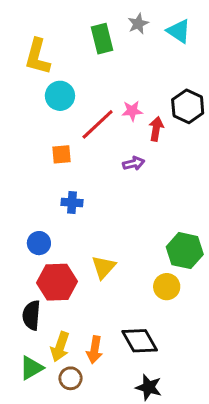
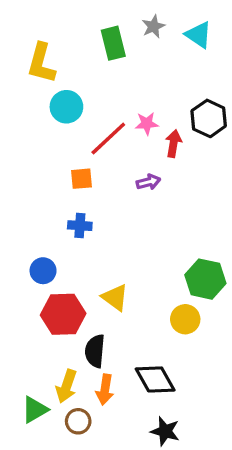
orange square: (61, 154) -> (82, 179), moved
yellow triangle: (104, 267) -> (115, 297), turned -36
black semicircle: (31, 315) -> (95, 351), moved

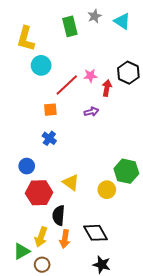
blue cross: (80, 226) -> (49, 138), turned 32
yellow circle: (185, 319) -> (107, 190), moved
brown circle: (78, 421) -> (42, 265), moved

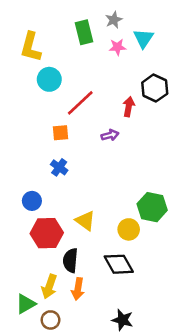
cyan triangle: (122, 21) -> (144, 38), moved, turned 30
pink star: (90, 76) -> (117, 47), moved
black diamond: (96, 233) -> (119, 264), moved

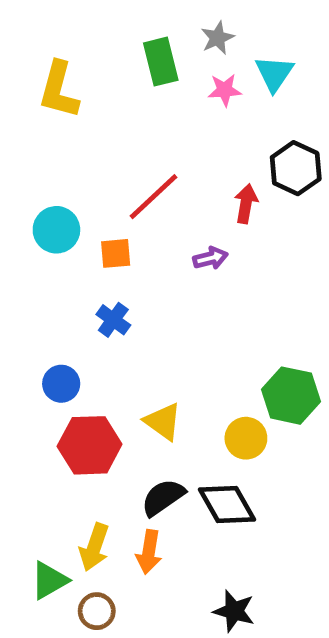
cyan circle: (49, 79) -> (56, 230), moved
black semicircle: (70, 260) -> (163, 497), moved, turned 50

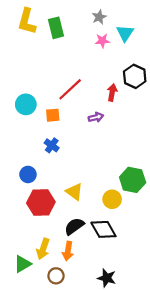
green rectangle: (161, 62) -> (56, 28), moved
yellow L-shape: (59, 90) -> (27, 21), moved
brown circle: (97, 611) -> (56, 276), moved

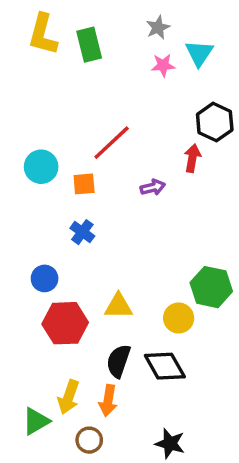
red arrow: (112, 93) -> (192, 158), moved
yellow triangle: (74, 192) -> (118, 306), turned -36
black semicircle: (74, 226) -> (118, 361), turned -36

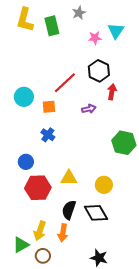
gray star: (158, 27) -> (79, 13), moved
black hexagon: (215, 122) -> (99, 71), moved
green hexagon: (211, 287) -> (124, 143), moved
brown circle: (89, 440) -> (43, 256), moved

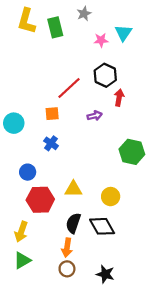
cyan circle: (24, 97) -> (14, 123), moved
yellow arrow: (40, 231) -> (21, 232), moved
brown circle: (43, 256) -> (67, 269), moved

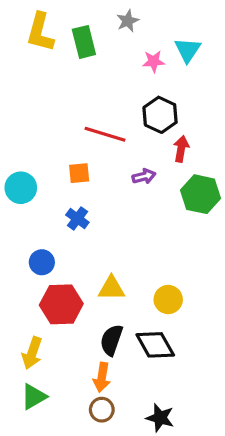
red line: (69, 88) -> (105, 134), turned 60
green hexagon: (132, 152) -> (201, 194), moved

